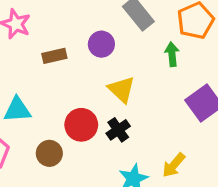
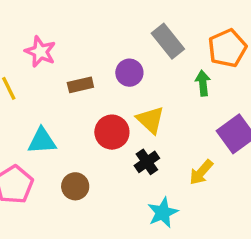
red circle: (81, 125) -> (112, 132), moved
yellow arrow: (174, 165) -> (201, 172), moved

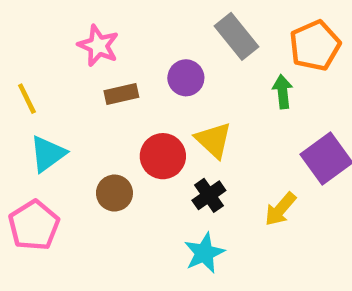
pink star: (40, 52) -> (98, 46), moved
cyan triangle: (42, 141) -> (48, 154), moved, turned -32
brown circle: (75, 186) -> (114, 193), moved
cyan star: (163, 213) -> (204, 253), moved

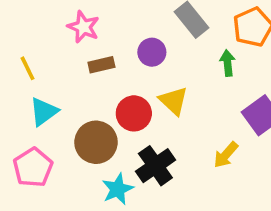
brown circle: (114, 193) -> (96, 142), size x1.5
black cross: (209, 195) -> (155, 166), moved, size x1.5
cyan star: (204, 253) -> (118, 189), moved

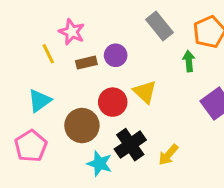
purple circle: (152, 52) -> (116, 55), moved
yellow line: (28, 68) -> (48, 54), moved
yellow arrow: (226, 155) -> (168, 155), moved
cyan star: (118, 189) -> (100, 164), turned -30

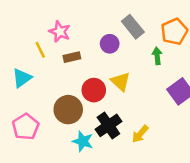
purple circle: (116, 55) -> (110, 44), moved
cyan triangle: (40, 101) -> (22, 78), moved

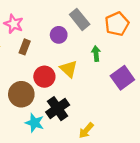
green arrow: (157, 56) -> (96, 54), moved
brown rectangle: (72, 57) -> (25, 47), turned -56
yellow arrow: (140, 134) -> (86, 130), moved

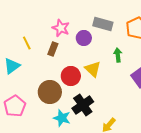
gray rectangle: (80, 19) -> (103, 24), turned -36
pink star: (14, 24) -> (61, 28), moved

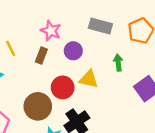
purple circle: (84, 38) -> (73, 51), moved
yellow triangle: (93, 69) -> (89, 79), turned -30

